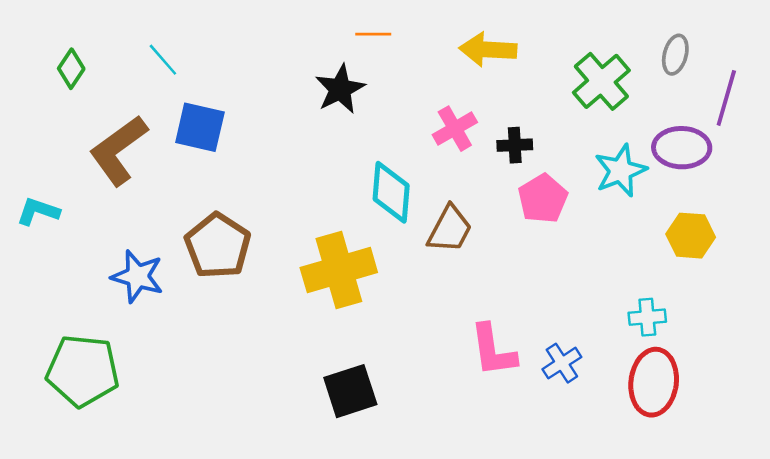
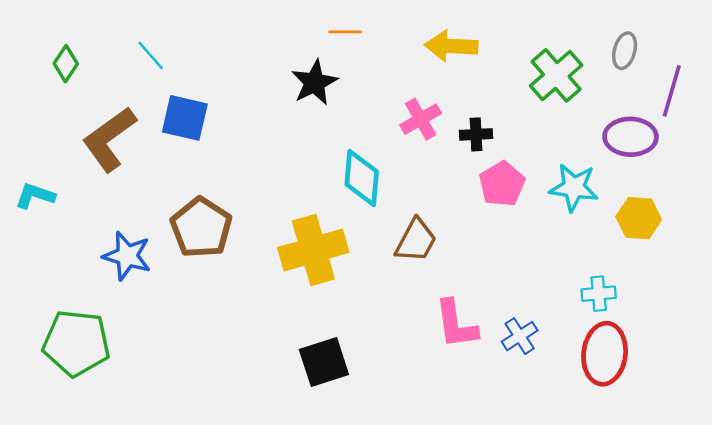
cyan star: (621, 171) -> (574, 187), moved, turned 30
brown trapezoid: (450, 229) -> (416, 241), moved

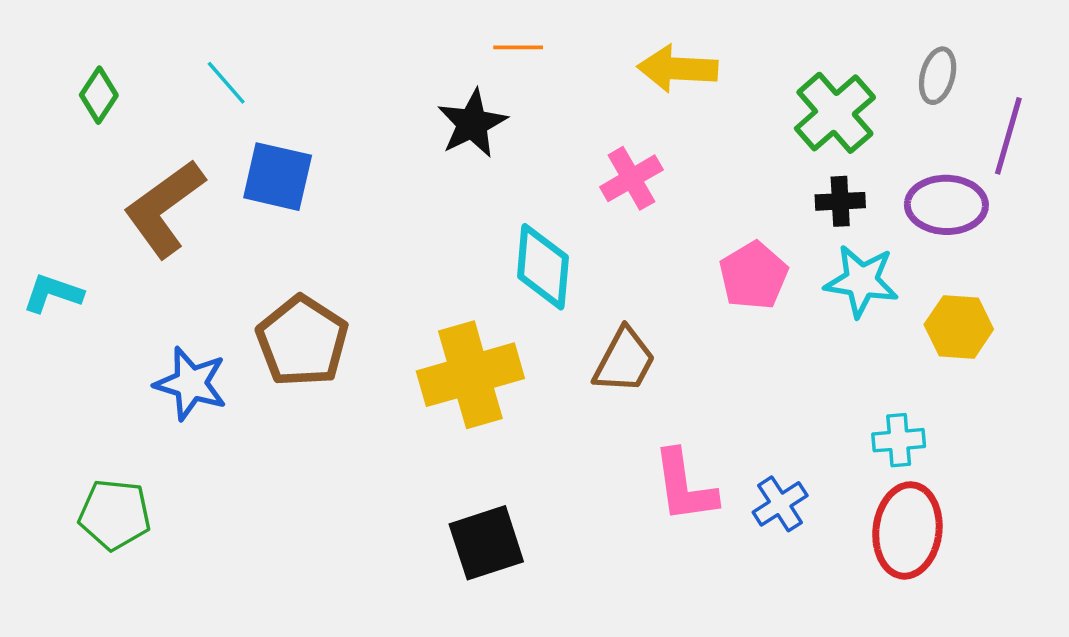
black cross: (476, 134) -> (840, 201), moved
green pentagon: (76, 343) -> (115, 515), size x0.7

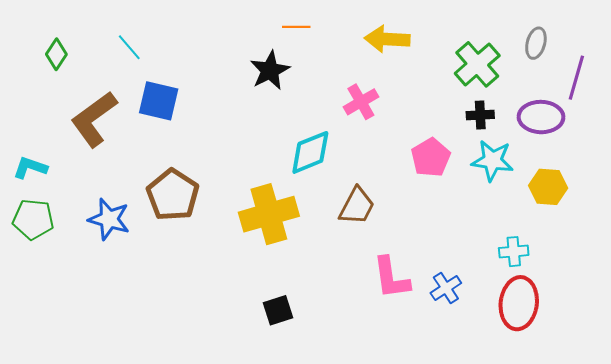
cyan diamond: (543, 267) -> (310, 152), turned 63
green pentagon: (115, 515) -> (33, 219), moved
black square: (486, 543) -> (278, 310), size x0.7

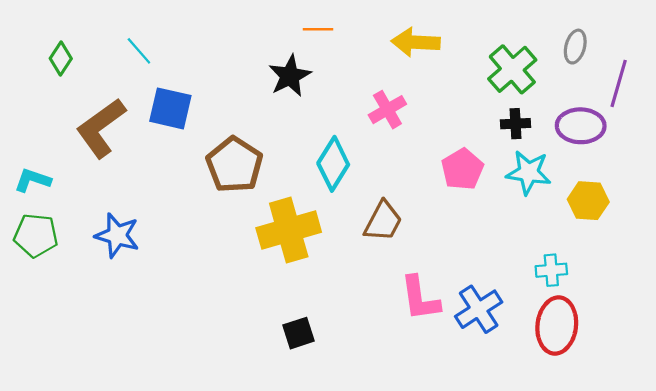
cyan diamond: (310, 152) -> (333, 164), turned -36
brown pentagon: (173, 195) -> (234, 165), moved
blue cross: (446, 288) -> (479, 309), size x1.4

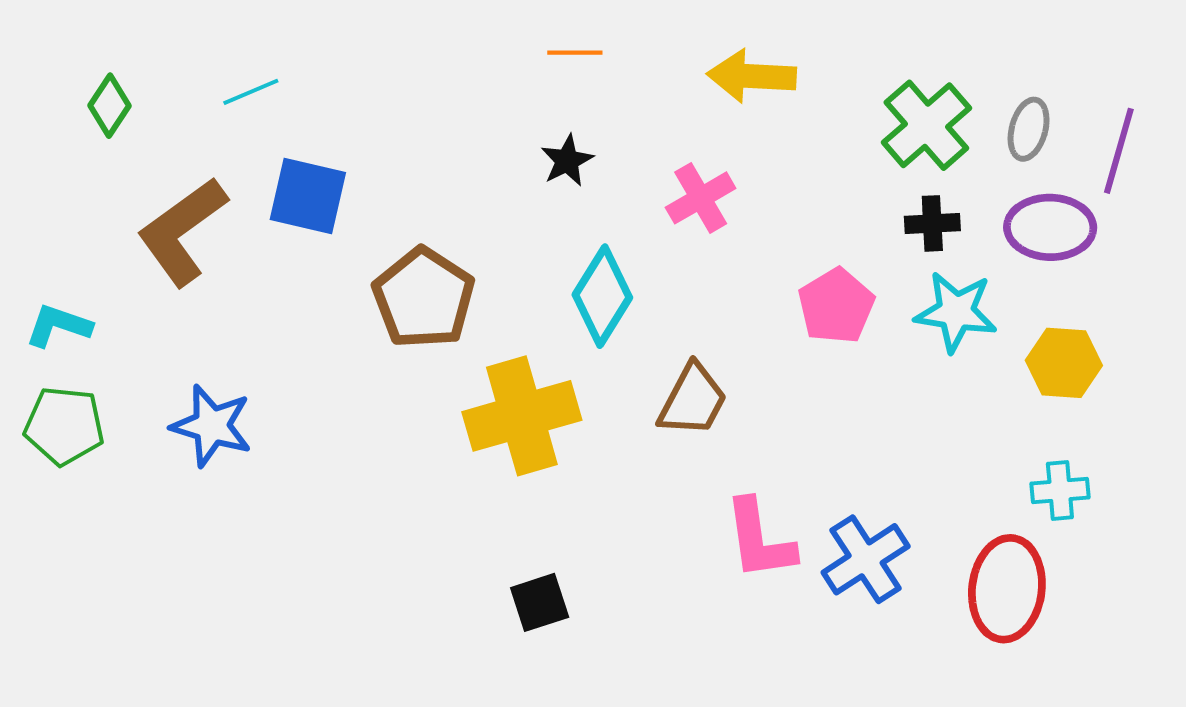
gray ellipse: (575, 47) -> (1029, 129), moved
cyan line: (139, 51) -> (251, 92), turned -72
black star: (290, 76) -> (567, 161), moved, size x0.7
cyan cross: (551, 270) -> (1060, 491), moved

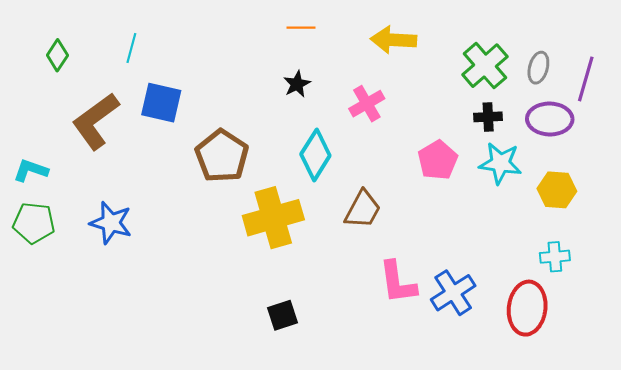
cyan line: (251, 92) -> (131, 48), turned -52

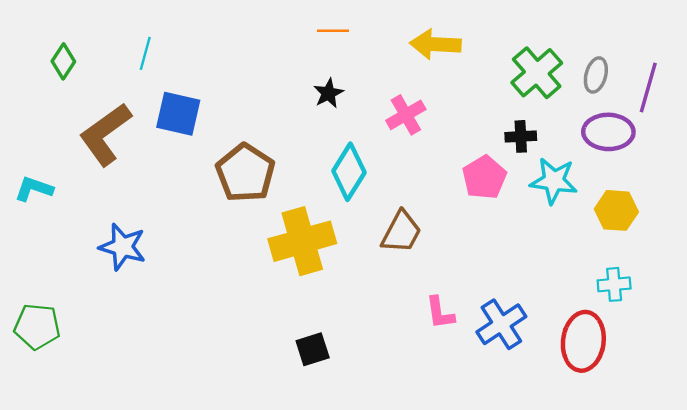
black cross: (488, 117) -> (521, 136), moved
green pentagon: (34, 223) -> (37, 327), moved
pink L-shape: (398, 282) -> (440, 313), size x0.7

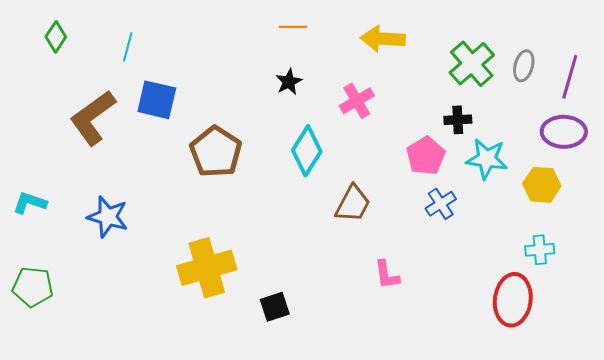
green diamond: (63, 61) -> (56, 37), moved
purple ellipse: (608, 132) -> (564, 132), moved
cyan L-shape: (34, 189) -> (30, 203), moved
yellow cross: (302, 241) -> (207, 268), moved
blue cross: (501, 324) -> (441, 204), moved, size x0.7

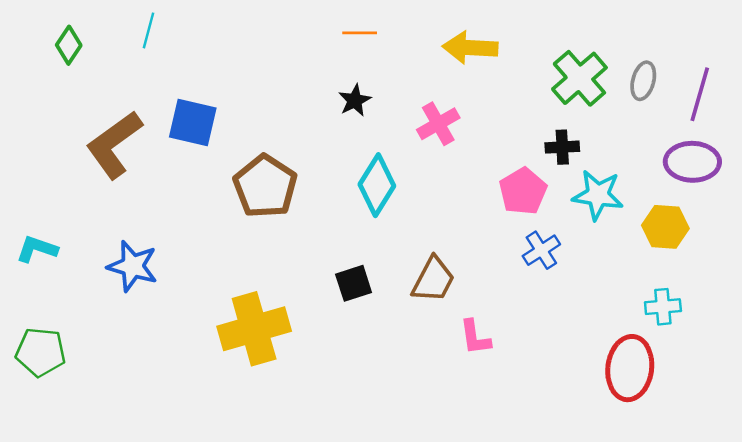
cyan line: (128, 47) -> (149, 30), moved
brown trapezoid: (353, 204) -> (433, 280), moved
black square: (275, 307) -> (354, 283), moved

